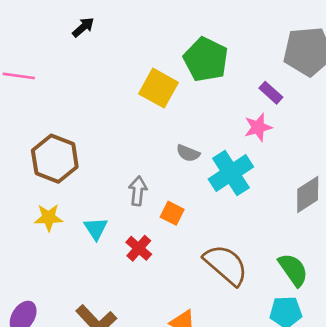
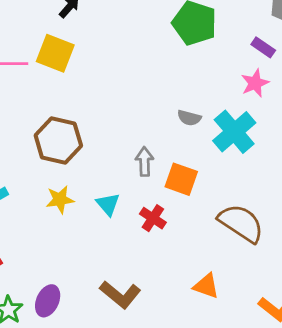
yellow square: (158, 88) -> (55, 53), moved
orange square: (172, 213) -> (181, 179), size x1.4

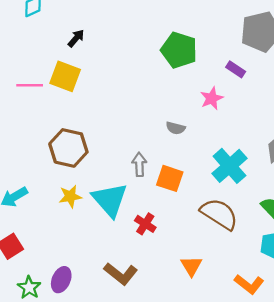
pink star: (255, 83) -> (212, 98), moved
cyan cross: (234, 132) -> (229, 166), moved
cyan triangle: (108, 204) -> (110, 200), size x1.8
red cross: (153, 218) -> (145, 224), moved
orange triangle: (206, 286) -> (191, 266), turned 40

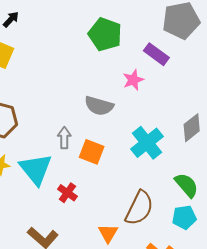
purple rectangle: (236, 69) -> (156, 54), size x1.4
gray semicircle: (176, 128) -> (99, 106), size x1.6
brown semicircle: (219, 214) -> (139, 208), moved, turned 81

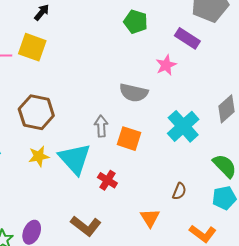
green pentagon: (105, 34) -> (136, 22), size x0.7
brown semicircle: (139, 208) -> (179, 191), size x0.5

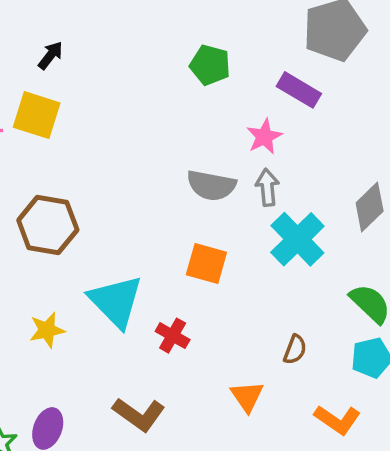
gray arrow: (101, 126) -> (267, 187), moved
yellow star: (39, 156) -> (47, 330), moved

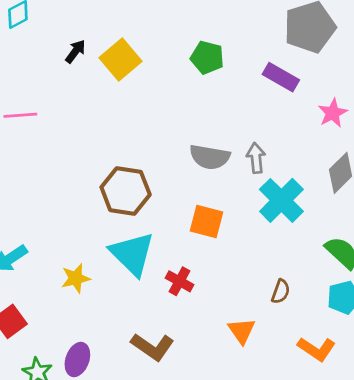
yellow square: (37, 115) -> (120, 60), moved, turned 33
pink star: (264, 137) -> (333, 113), moved
brown hexagon: (48, 225) -> (126, 191), moved

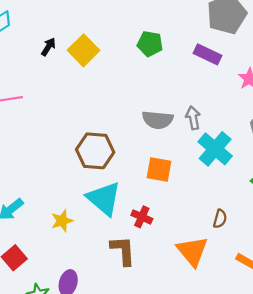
orange triangle: (242, 331) -> (192, 251), size x1.5
brown L-shape: (153, 347) -> (123, 251), moved, turned -124

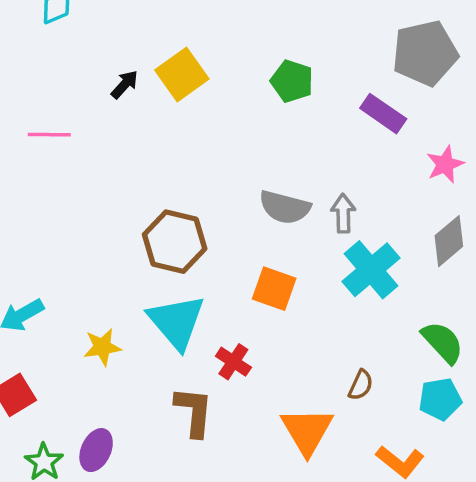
black arrow: (48, 47) -> (125, 85), moved

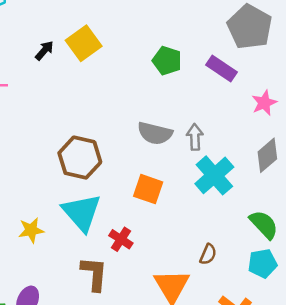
gray pentagon: (425, 53) -> (250, 27), turned -30
green pentagon: (292, 81) -> (167, 61), moved

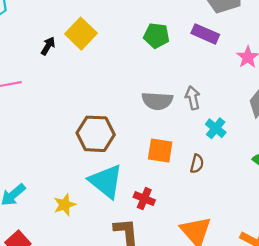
cyan cross: (214, 175) -> (216, 128), size x0.6
brown semicircle: (208, 254) -> (197, 164), moved

